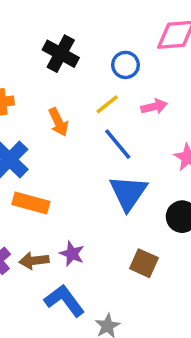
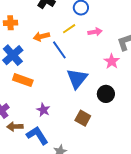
orange arrow: (58, 122) -> (41, 36), turned 98
blue line: (118, 144) -> (59, 50), moved
brown arrow: (34, 261) -> (15, 127), moved

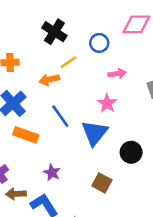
yellow line: (69, 29) -> (68, 62), moved
blue line: (59, 50) -> (60, 116), moved
pink star: (112, 61) -> (107, 103), moved

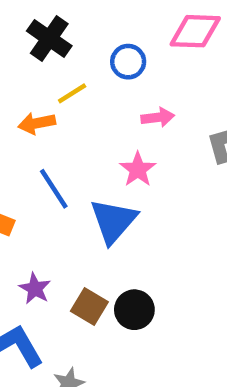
black circle: (131, 152) -> (134, 310), moved
brown square: (102, 183) -> (89, 307), moved

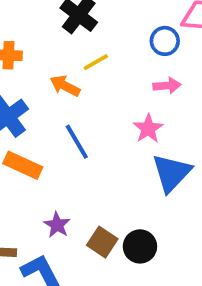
blue circle: (128, 62) -> (165, 41), moved
orange arrow: (37, 123) -> (65, 86), turned 36
blue triangle: (113, 221) -> (172, 173), moved

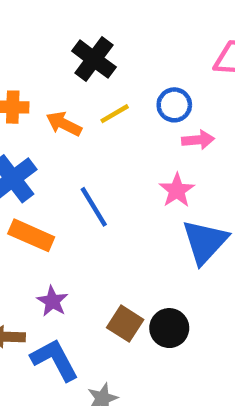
blue circle: (165, 41) -> (174, 105), moved
orange arrow: (65, 86) -> (64, 124), moved
purple star: (57, 225) -> (52, 301), moved

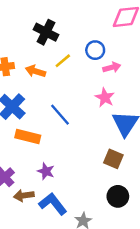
brown square: (125, 324) -> (113, 159), moved
black circle: (169, 328) -> (118, 196), moved

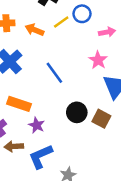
blue circle: (95, 50) -> (82, 14), moved
orange rectangle: (28, 137) -> (19, 104), moved
black circle: (118, 196) -> (77, 112), moved
blue L-shape: (53, 204) -> (41, 156), turned -80

